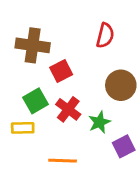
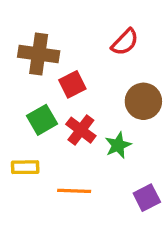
red semicircle: (105, 35) -> (125, 42), turned 30
yellow rectangle: (23, 128) -> (25, 167), moved
purple square: (124, 146) -> (147, 198), moved

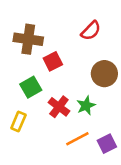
red cross: (81, 130) -> (59, 107), moved
yellow rectangle: (25, 167) -> (18, 122), turned -66
orange line: (74, 191) -> (77, 139), moved, turned -30

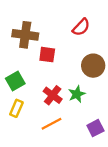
red square: (53, 61) -> (47, 55), turned 35
green square: (31, 87) -> (15, 81), moved
orange line: (77, 139) -> (52, 124), moved

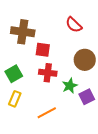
red semicircle: (81, 27) -> (74, 25), turned 90
red cross: (53, 95) -> (48, 73), moved, turned -30
purple square: (95, 128) -> (87, 97), moved

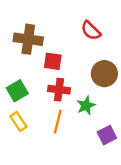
purple square: (87, 97) -> (107, 135), moved
yellow rectangle: (15, 99) -> (18, 122), turned -56
orange line: (47, 113) -> (58, 122), moved, turned -48

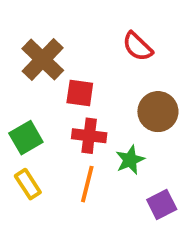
brown cross: (28, 39) -> (43, 59), turned 36

